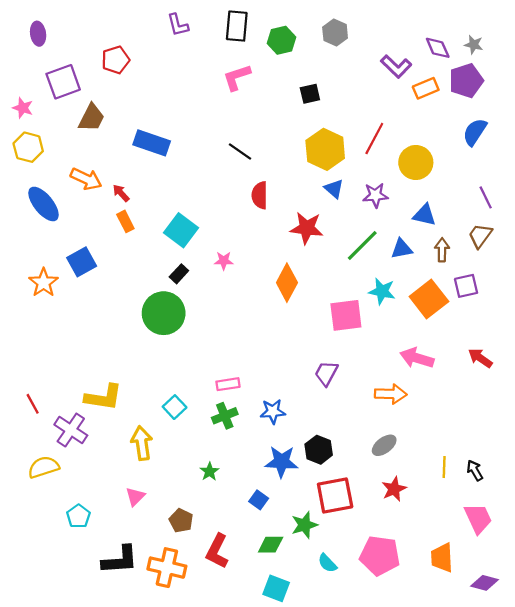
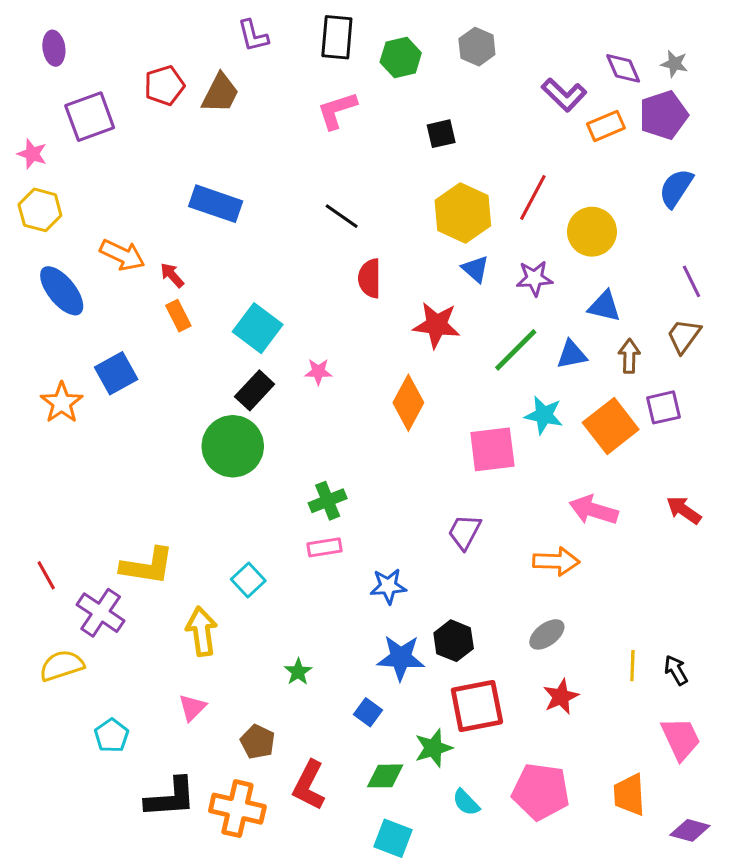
brown trapezoid: (92, 118) -> (220, 93), moved
black rectangle: (179, 274) -> (255, 390), size x1.4
green cross: (225, 416) -> (328, 501), moved

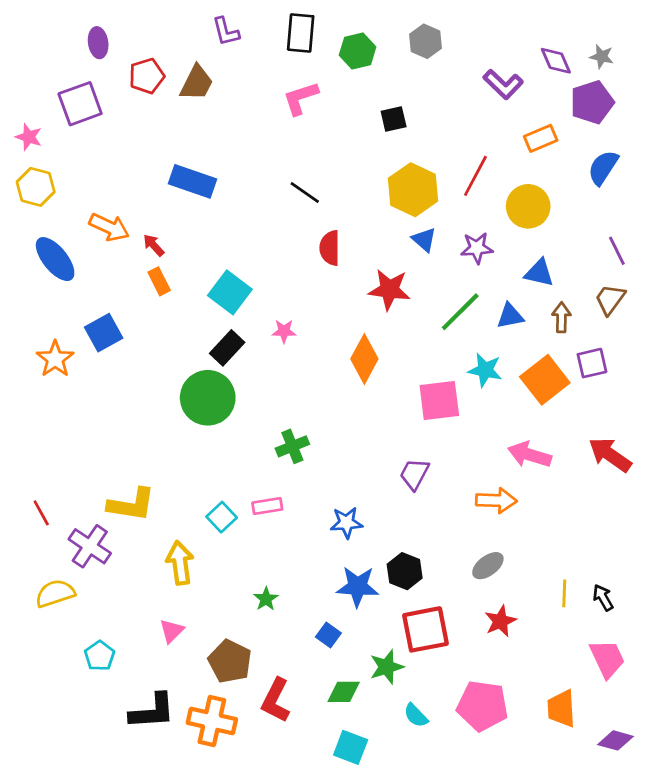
purple ellipse: (54, 48) -> (98, 43), moved
orange rectangle: (606, 126) -> (541, 138), moved
red arrow: (684, 510) -> (610, 455), size x1.4
pink rectangle: (325, 547) -> (267, 506), moved
brown pentagon: (258, 742) -> (230, 661), size x1.4

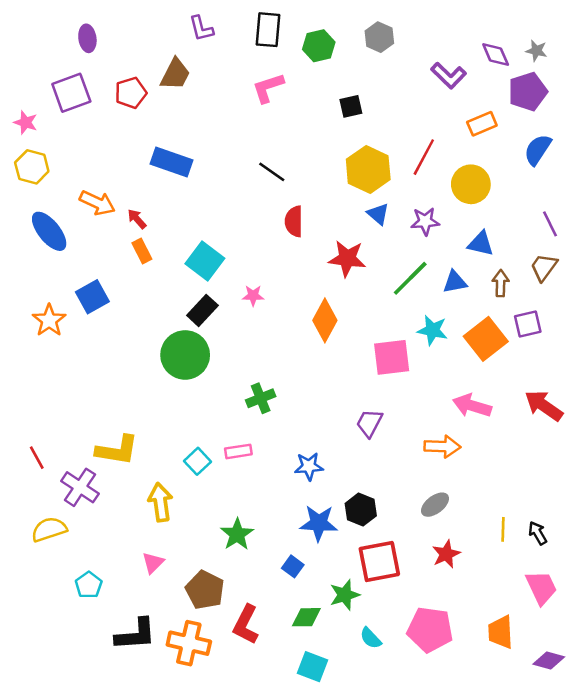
red pentagon: (147, 76) -> (131, 93), moved
green star: (266, 599) -> (237, 534), size x1.5

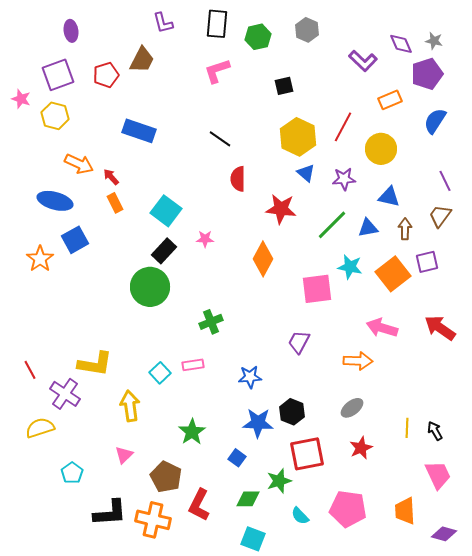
yellow hexagon: (32, 167) -> (55, 116), moved
blue ellipse: (49, 231) -> (55, 201), moved, turned -36

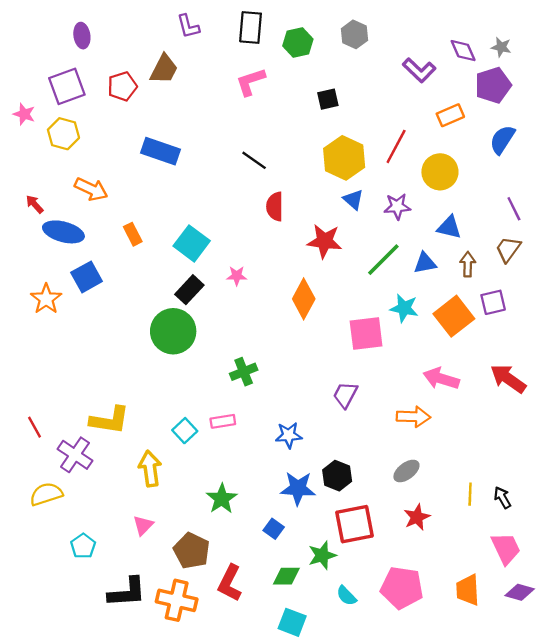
red arrow: (111, 177) -> (35, 204), moved
purple diamond: (444, 534) -> (520, 592), moved

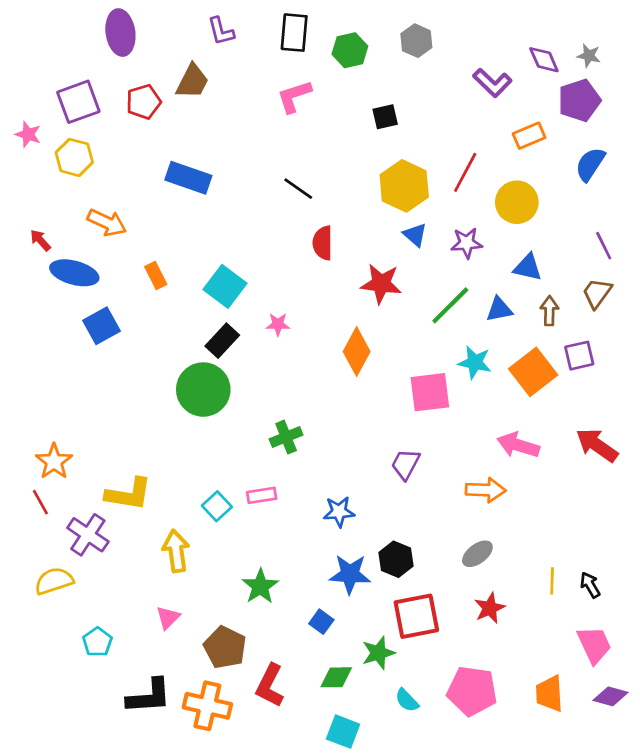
purple ellipse: (82, 36) -> (120, 33), moved, size x1.5
orange star: (46, 299) -> (54, 461), moved

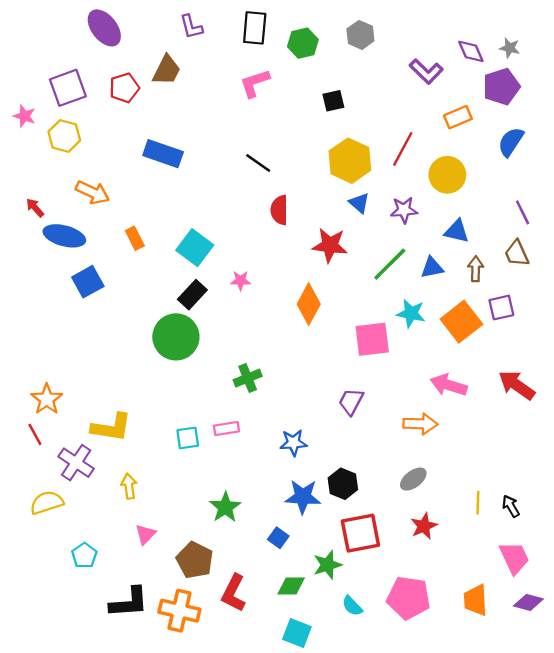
purple ellipse: (120, 33) -> (104, 28), turned -30
brown trapezoid: (597, 293) -> (517, 253), turned -60
cyan square: (217, 506) -> (188, 438), turned 35
yellow arrow: (176, 551) -> (129, 486), moved, size x0.7

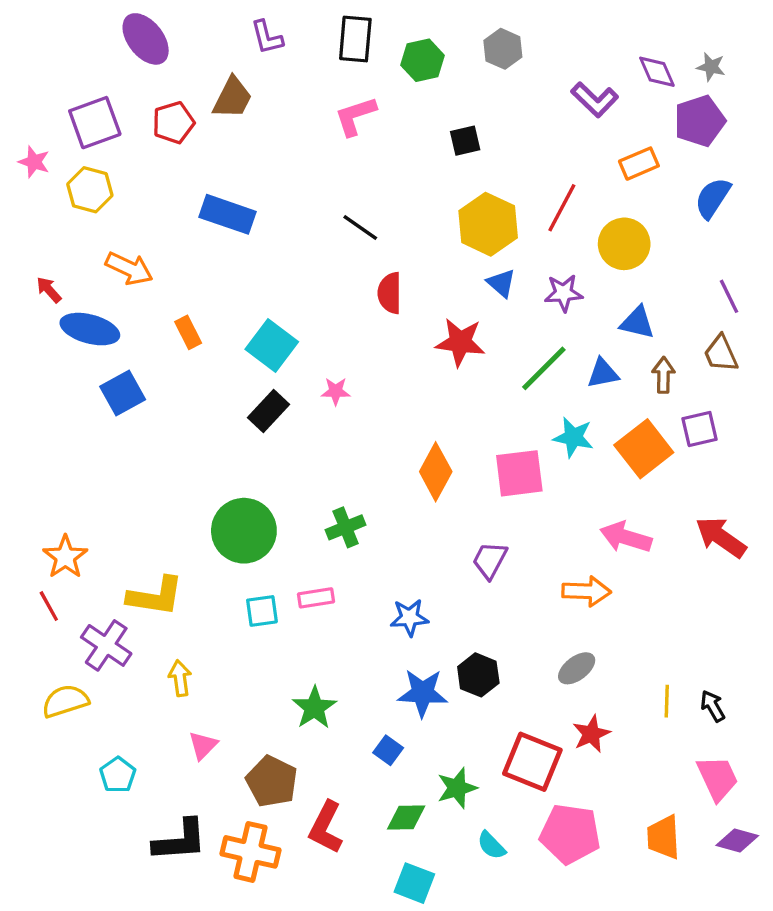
orange diamond: (309, 304) -> (436, 472), moved
green circle: (176, 337) -> (244, 531), moved
red square: (360, 533) -> (532, 762), moved, turned 33

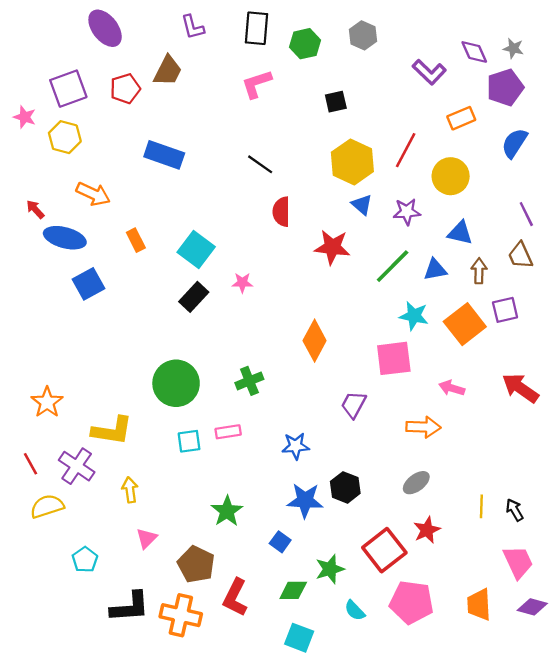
pink square: (519, 473) -> (394, 358), moved
pink arrow: (626, 537) -> (452, 388), size x0.7
red line: (49, 606) -> (30, 464), moved
red square: (532, 762) -> (384, 550), turned 30

